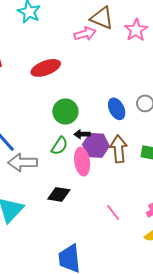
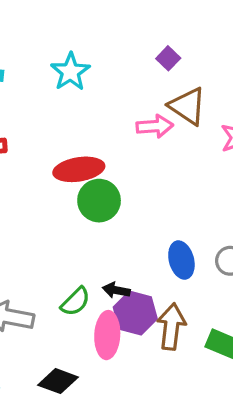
green circle: (65, 111) -> (99, 201), moved

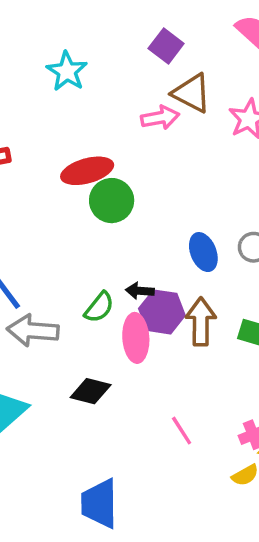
purple square: (168, 58) -> (166, 46), size x1.4

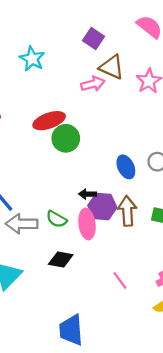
green semicircle: (99, 307) -> (57, 219), moved, turned 85

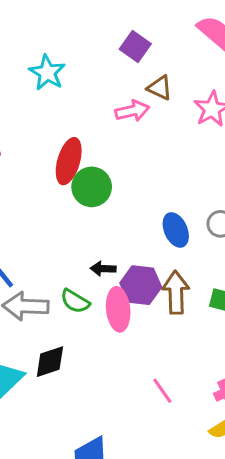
brown triangle: (112, 67) -> (160, 88), size x0.7
red ellipse: (49, 121) -> (69, 161), turned -56
black arrow: (87, 194) -> (103, 269), moved
black diamond: (61, 259) -> (50, 362), moved, turned -30

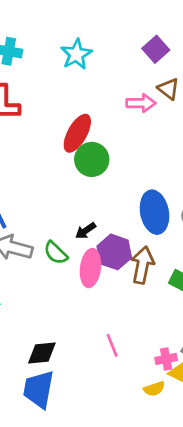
blue ellipse: (176, 230) -> (154, 212), size x1.4
black arrow: (103, 269) -> (86, 231), turned -50
black diamond: (50, 362) -> (42, 353), moved

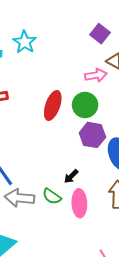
cyan star: (76, 54) -> (25, 42), moved
green circle: (92, 159) -> (85, 105), moved
purple hexagon: (114, 252) -> (92, 135), moved

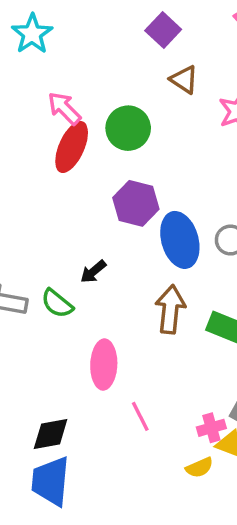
pink arrow: (96, 75) -> (64, 108), moved, turned -130
green circle: (85, 105) -> (128, 128), moved
pink ellipse: (79, 203) -> (104, 365), moved

